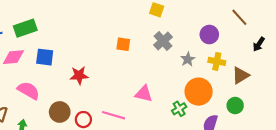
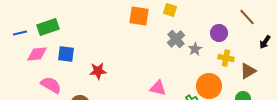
orange square: (123, 44) -> (139, 16), moved, size x1.5
gray star: (188, 59) -> (195, 49), moved

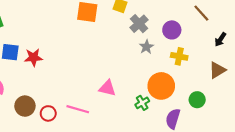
gray cross: (176, 39) -> (139, 24), moved
red star: (98, 71) -> (33, 57), moved
brown triangle: (248, 71) -> (217, 70), moved

